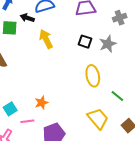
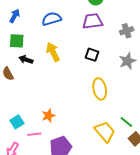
black arrow: (27, 18) -> (26, 60), moved
gray star: (108, 44) -> (127, 61), moved
green line: (117, 96) -> (126, 122), moved

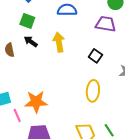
orange star: (48, 116) -> (36, 102), size x1.6
pink line: (34, 134) -> (17, 115), turned 56

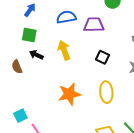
purple trapezoid: (106, 24) -> (94, 25), moved
orange star: (36, 102) -> (69, 94), moved

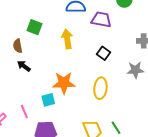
green square: (29, 35) -> (34, 27), moved
black arrow: (36, 55) -> (24, 66), moved
cyan square: (20, 116) -> (48, 100), moved

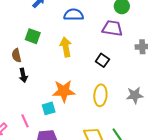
purple trapezoid: (101, 20) -> (112, 28), moved
black arrow: (24, 66) -> (23, 75), turned -136
gray star: (135, 70) -> (135, 95), moved

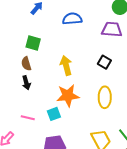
yellow arrow: (66, 47) -> (66, 65), moved
brown semicircle: (16, 55) -> (26, 64), moved
pink line: (25, 121) -> (28, 118), moved, turned -48

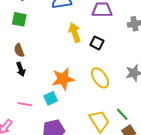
green square: (33, 43) -> (19, 19), moved
yellow arrow: (66, 65) -> (75, 33), moved
yellow ellipse: (105, 97) -> (100, 78), turned -30

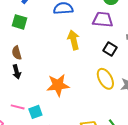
black square: (97, 43) -> (110, 49), moved
yellow ellipse: (100, 78) -> (105, 79), moved
cyan square: (51, 98) -> (35, 112), moved

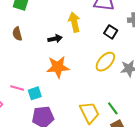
black arrow: (17, 72) -> (55, 39), moved, turned -88
yellow ellipse: (105, 79) -> (105, 62), turned 70

